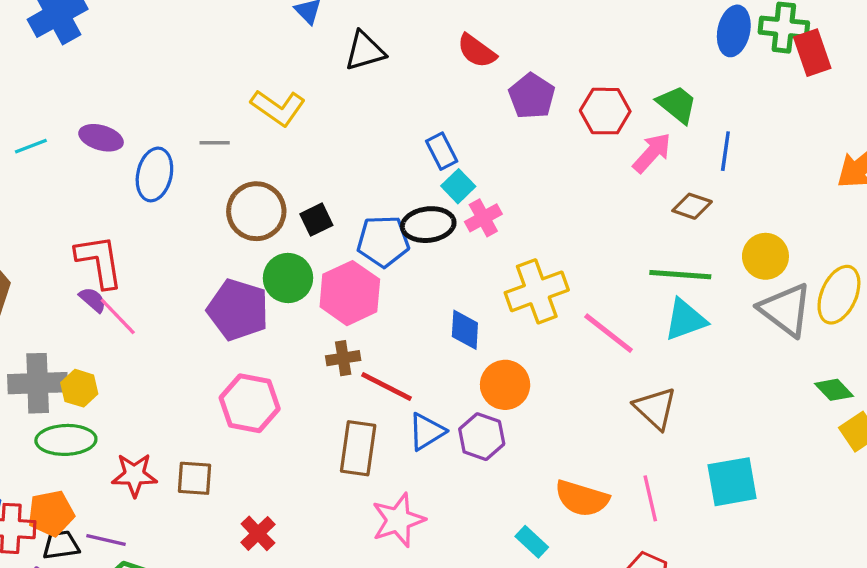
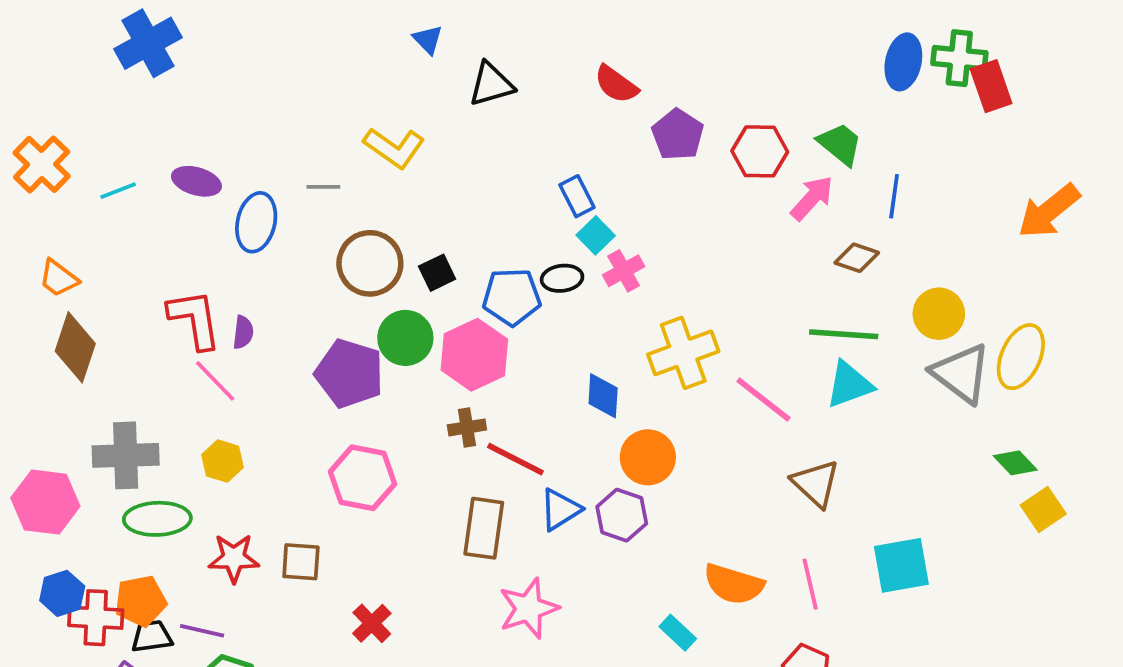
black ellipse: (428, 225) -> (562, 278), size x0.7
purple semicircle: (93, 300) -> (243, 332), moved, turned 56
yellow hexagon: (79, 388) -> (223, 461), moved

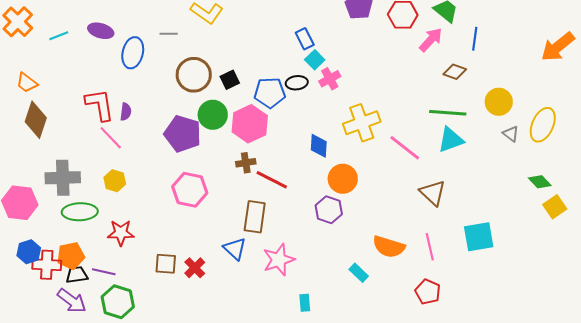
gray triangle: (961, 373) -> (511, 134), size x0.5
blue triangle: (560, 510) -> (235, 249), moved, turned -45
brown square: (301, 562) -> (166, 264), moved

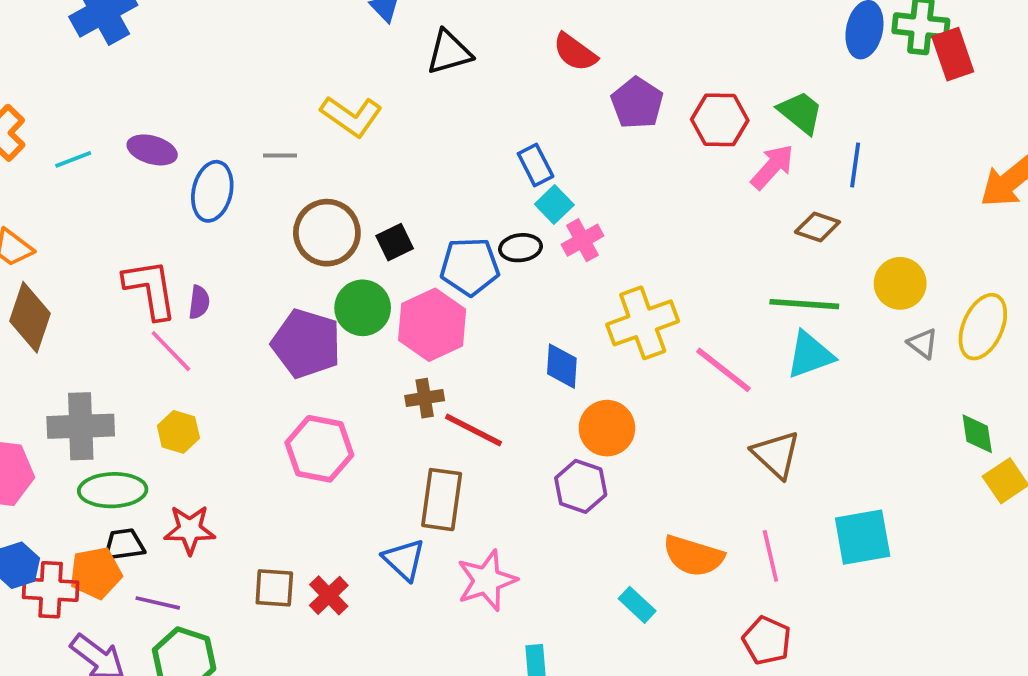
green diamond: (540, 182) -> (977, 434), turned 35
black trapezoid: (77, 275) -> (124, 545), moved

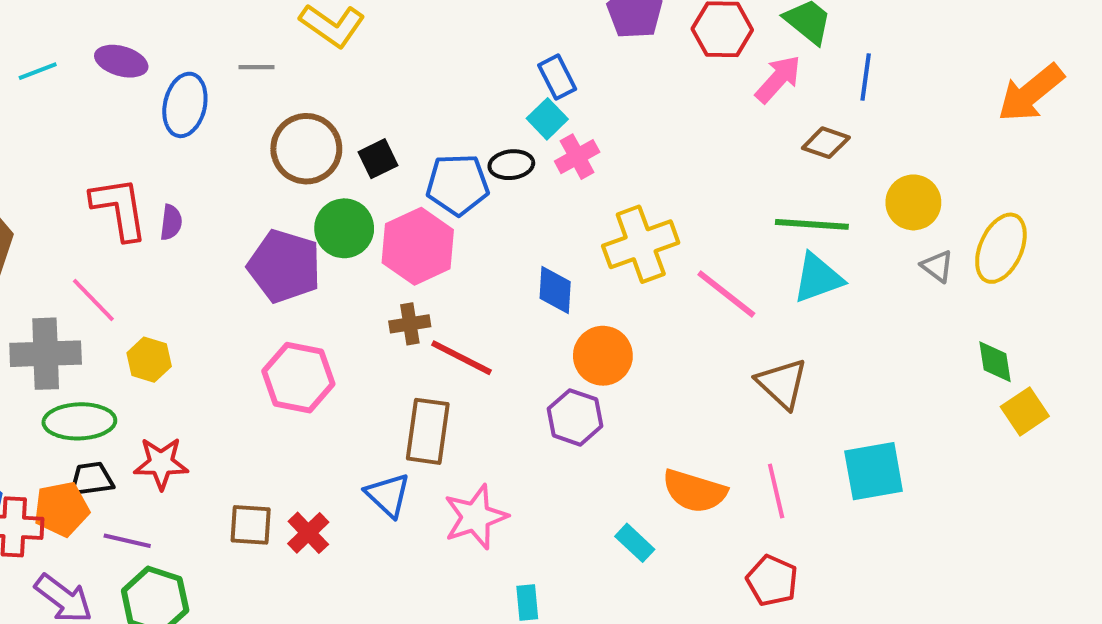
blue rectangle: (536, 165) -> (557, 77), moved
pink line: (171, 351) -> (93, 300), moved

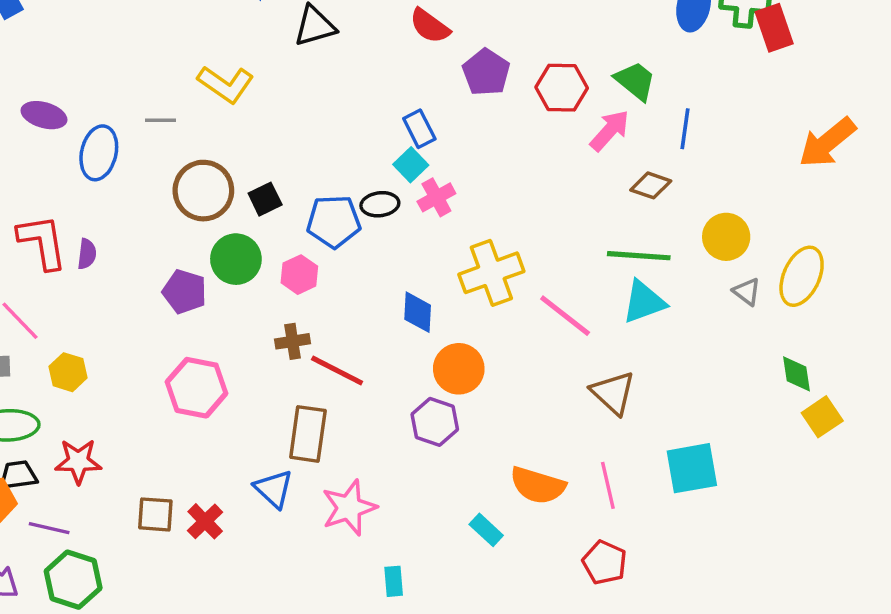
pink hexagon: (418, 246) -> (299, 275), size x0.6
purple pentagon: (284, 266) -> (185, 292), size x0.7

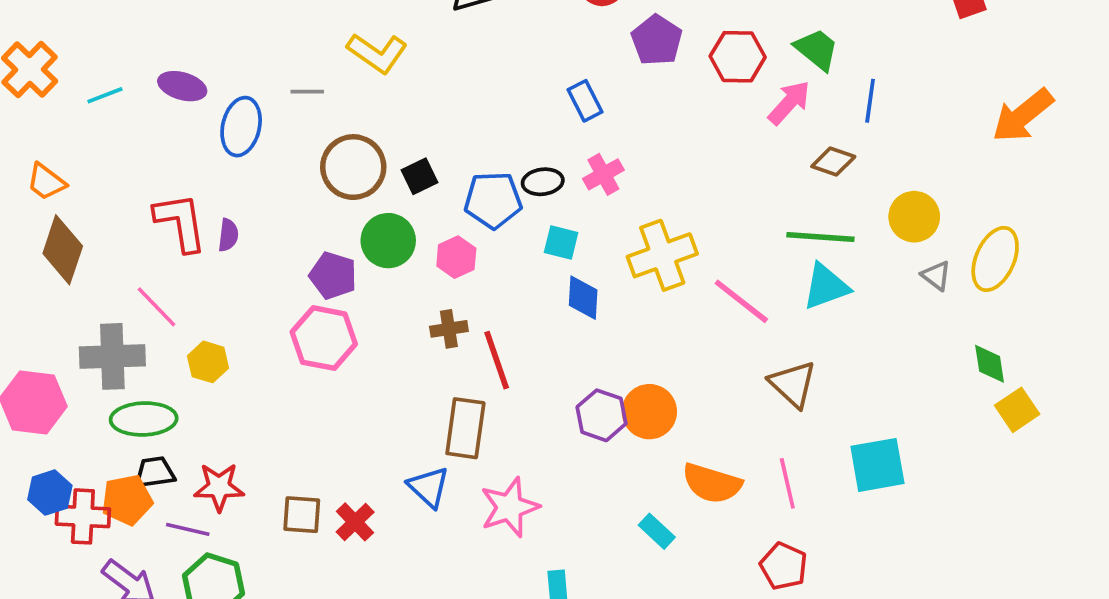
cyan square: (411, 165) -> (561, 242), moved, turned -32
orange circle: (459, 369) -> (649, 412), moved
red line: (337, 371) -> (497, 360), turned 44
pink hexagon: (197, 388) -> (324, 338), moved
red star: (78, 461) -> (219, 487), moved

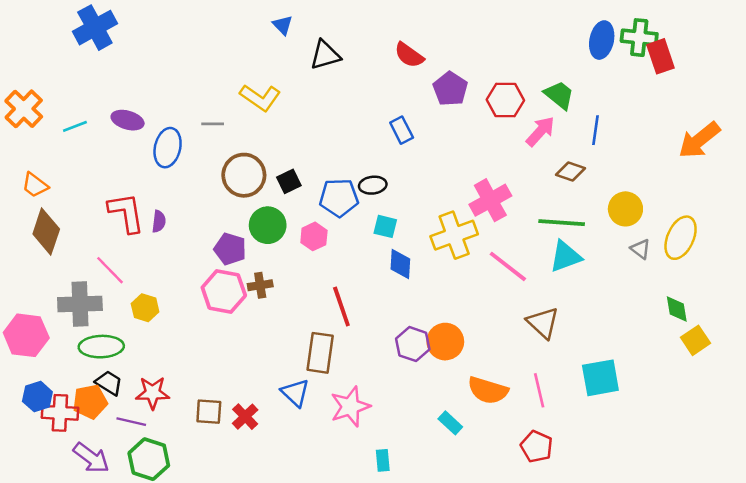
pink cross: (603, 174) -> (490, 200), moved, size x1.5
brown cross: (449, 329) -> (260, 285), moved
black trapezoid: (155, 472) -> (109, 383), turned 40

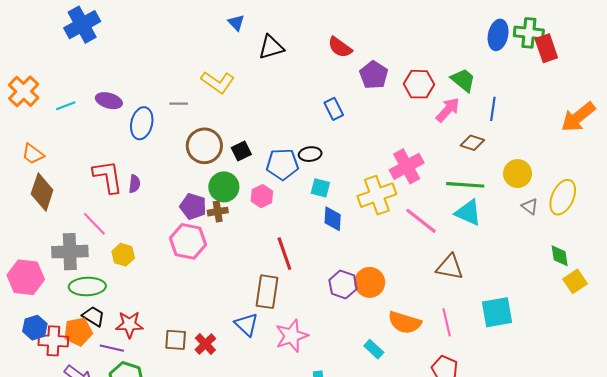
cyan triangle: (565, 256) -> (468, 213), turned 44
brown cross: (260, 285) -> (218, 212), moved
brown triangle: (543, 323) -> (450, 267), turned -32

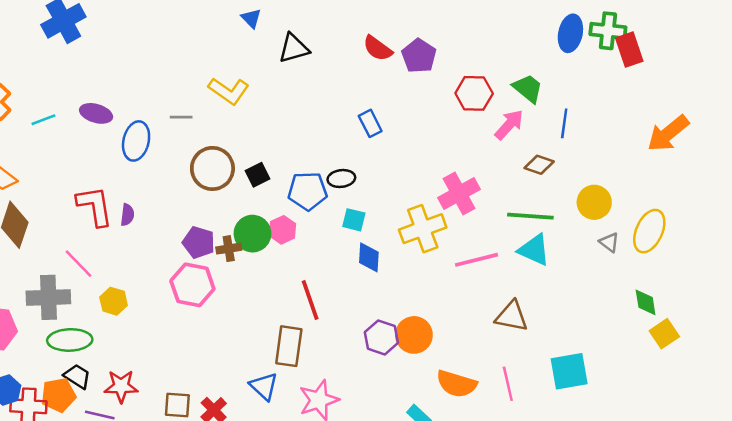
purple pentagon: (374, 75) -> (419, 56), moved
green circle: (224, 187) -> (252, 234), moved
pink line: (421, 221) -> (477, 260), turned -52

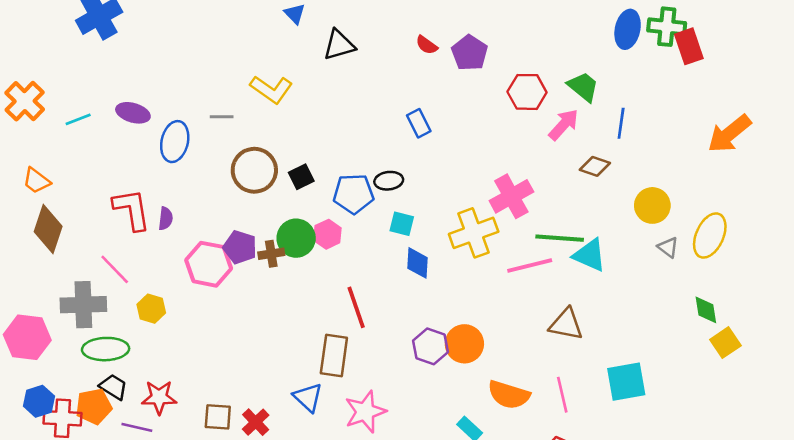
red semicircle: (378, 48) -> (427, 45), size x0.7
green line: (530, 216) -> (560, 238), moved
pink hexagon: (192, 285) -> (209, 264), moved

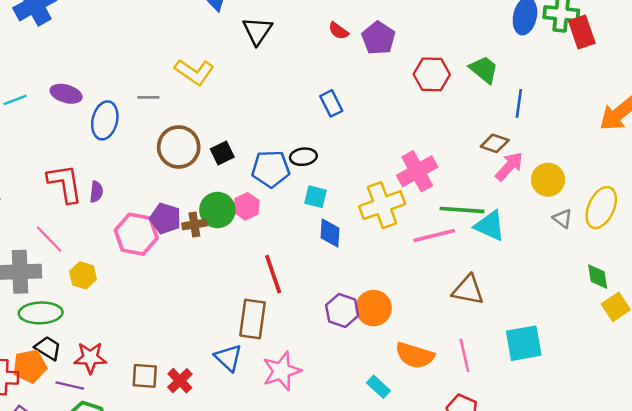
black triangle: (339, 45) -> (257, 31), turned -40
pink arrow: (564, 125) -> (509, 166), moved

